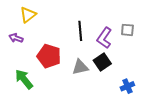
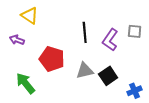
yellow triangle: (28, 15) -> (30, 15), turned -48
black square: (102, 62) -> (108, 76), moved

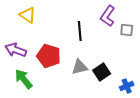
purple arrow: (17, 40) -> (16, 50), moved, size x1.5
purple L-shape: (110, 40) -> (108, 16), moved

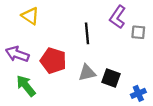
black square: (102, 72) -> (111, 78), turned -36

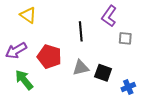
gray square: (138, 32) -> (125, 38), moved
purple arrow: (17, 54) -> (16, 51), turned -50

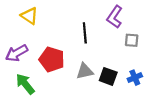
blue cross: (128, 87) -> (135, 78), moved

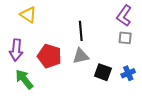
purple L-shape: (115, 17) -> (124, 16), moved
purple arrow: (17, 53) -> (16, 50), turned -55
gray triangle: (85, 71) -> (81, 56), moved

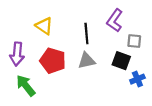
yellow triangle: (28, 15) -> (44, 26), moved
purple L-shape: (124, 16) -> (115, 20), moved
black square: (103, 72) -> (121, 61), moved

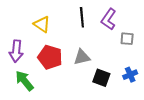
black line: (86, 33) -> (82, 17), moved
black square: (121, 61) -> (101, 78), moved

